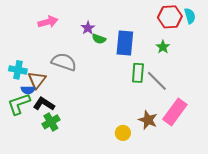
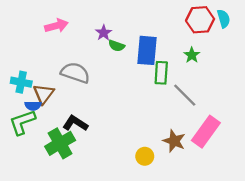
green rectangle: (138, 73) -> (161, 73), moved
black L-shape: (44, 104) -> (75, 123), moved
green cross: (51, 122) -> (60, 143), size x1.4

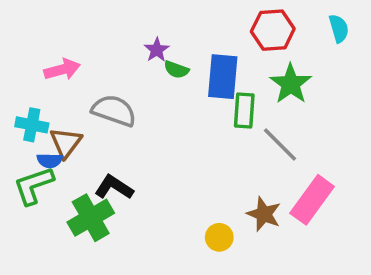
red hexagon: (200, 20) -> (273, 30), moved
pink arrow: (56, 26) -> (62, 70), moved
green star: (192, 55) -> (291, 84), size x1.6

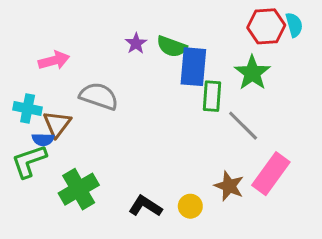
red hexagon: (273, 30) -> (266, 26), moved
green semicircle: (176, 70) -> (172, 47), moved, size x1.4
black L-shape: (114, 187) -> (145, 206), moved

